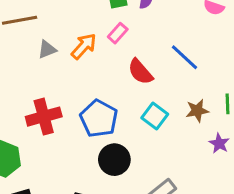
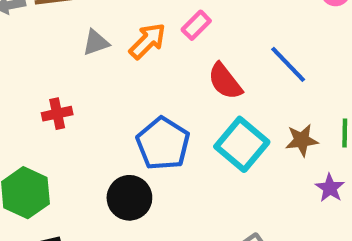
cyan square: (155, 116) -> (242, 144), size x1.4
red cross: (44, 117) -> (57, 114), moved, size x0.6
black circle: (114, 160) -> (129, 198), moved

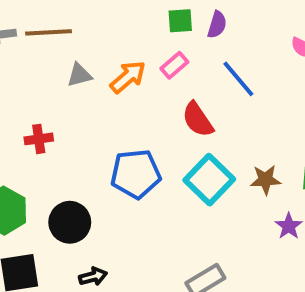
blue line: (288, 64) -> (238, 79), moved
blue pentagon: (163, 144) -> (136, 174), turned 30
black circle: (129, 198) -> (70, 222), moved

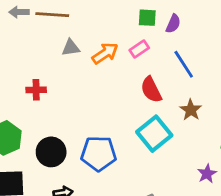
blue pentagon: (136, 174) -> (99, 153), moved
brown star: (265, 180) -> (191, 110), moved, turned 30

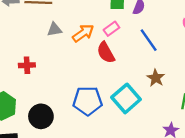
red semicircle: (151, 90) -> (106, 53), moved
blue pentagon: (99, 153) -> (88, 101), moved

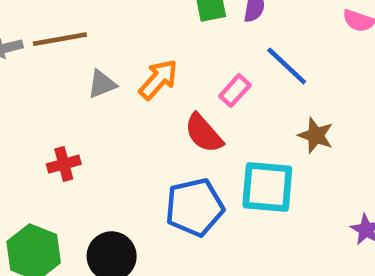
pink rectangle: (111, 29) -> (235, 91), moved
red semicircle: (106, 53) -> (204, 133), moved
cyan square: (126, 98) -> (267, 187), turned -32

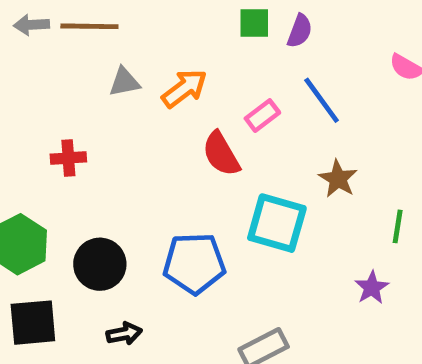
blue pentagon: (195, 207) -> (194, 263), moved

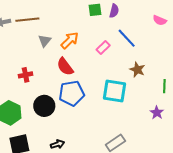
gray triangle: (124, 82) -> (45, 41), turned -32
red semicircle: (221, 154) -> (65, 67), moved
blue pentagon: (194, 263) -> (72, 93), moved
black circle: (100, 264) -> (44, 106), moved

